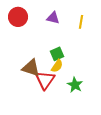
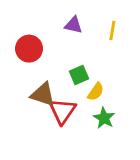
red circle: (18, 17) -> (29, 49), moved
yellow semicircle: (57, 66) -> (96, 92), moved

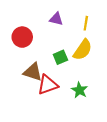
yellow semicircle: (96, 92) -> (83, 50), moved, size x1.5
red triangle: (62, 111) -> (48, 85), turned 35

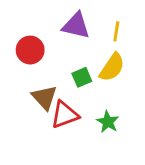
purple triangle: (56, 19) -> (76, 26), size x1.5
brown triangle: (33, 72) -> (44, 97), turned 30

